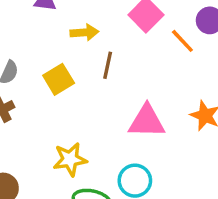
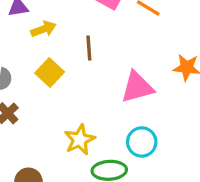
yellow arrow: (84, 32) -> (43, 29), moved

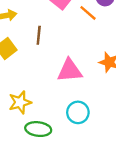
cyan circle: (142, 142) -> (78, 112), moved

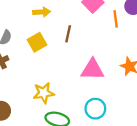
orange line: (88, 13) -> (116, 19), turned 35

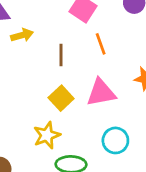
orange line: (116, 19) -> (101, 44), moved
yellow square: (37, 42) -> (61, 98), moved

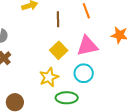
cyan circle: (115, 140) -> (84, 73), moved

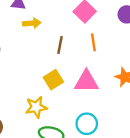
cyan circle: (84, 73) -> (87, 124), moved

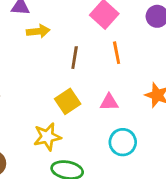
pink triangle: (86, 81) -> (109, 102), size x0.6
cyan circle: (87, 124) -> (123, 142), moved

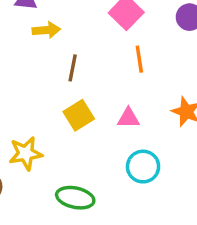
brown line: (75, 58) -> (73, 68), moved
yellow star: (47, 137) -> (26, 153), moved

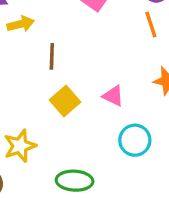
orange line: (139, 59) -> (151, 25), moved
pink triangle: (128, 118) -> (113, 96), turned 35

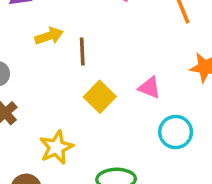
yellow arrow: (21, 24) -> (49, 36), moved

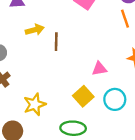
pink triangle: (149, 88) -> (99, 69), turned -35
yellow square: (100, 97) -> (83, 96), moved

